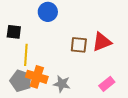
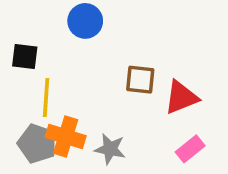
red triangle: (102, 42) -> (181, 97), moved

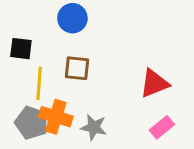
brown square: (140, 80) -> (77, 68), moved

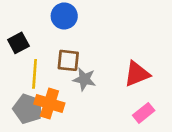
black square: (21, 49) -> (18, 43), turned -35
gray star: (94, 127) -> (84, 79), moved

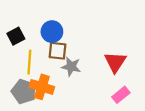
blue circle: (64, 16) -> (52, 32), moved
red triangle: (137, 74) -> (115, 62), turned -35

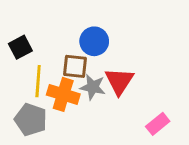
blue circle: (52, 32) -> (94, 41), moved
red triangle: (115, 62) -> (119, 81), moved
orange cross: (42, 87) -> (63, 94), moved

